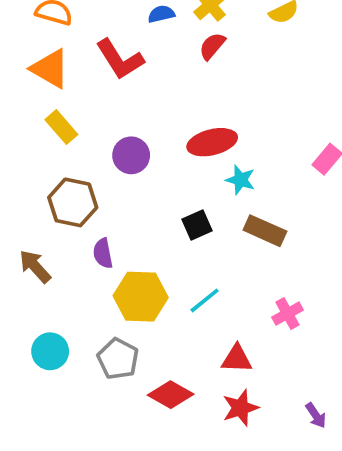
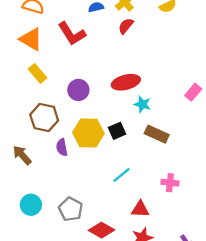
yellow hexagon: (141, 297) -> (88, 133), moved
pink cross: (288, 314) -> (170, 183), turned 35

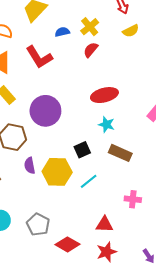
red ellipse: (126, 82) -> (104, 95), moved
purple circle: (78, 90) -> (45, 111), size x1.5
yellow hexagon: (88, 133) -> (57, 172), moved
cyan line: (121, 175) -> (89, 181), moved

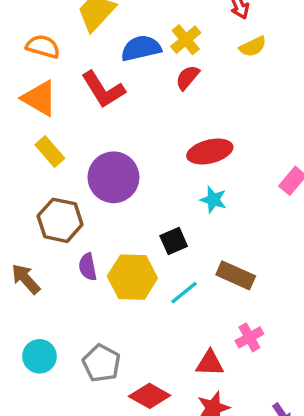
blue semicircle: (62, 32) -> (141, 48), size x1.6
brown rectangle: (120, 153) -> (236, 275), moved
pink cross: (133, 199) -> (249, 337), moved, turned -35

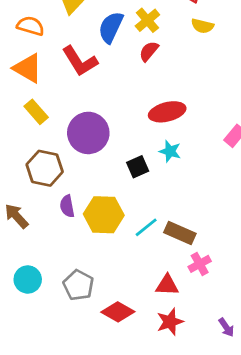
yellow semicircle: (253, 47) -> (202, 26), turned 40
blue semicircle: (141, 48) -> (111, 27), turned -52
black square: (174, 241) -> (138, 167), moved
brown rectangle: (236, 275) -> (180, 233), moved

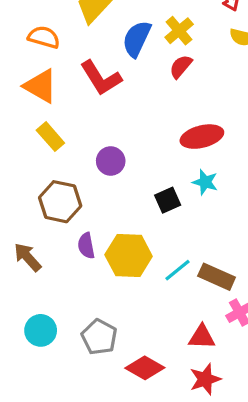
purple circle: (88, 133) -> (111, 161), size x0.6

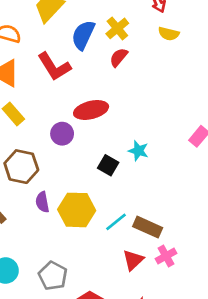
red ellipse: (202, 137) -> (91, 110), moved
black square: (168, 200) -> (108, 165), turned -36
red triangle: (202, 337) -> (133, 260), moved, turned -45

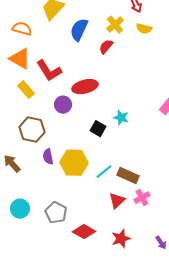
yellow cross: (117, 28) -> (115, 25), moved
red L-shape: (54, 67) -> (49, 71), moved

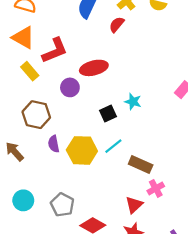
red L-shape: (49, 71) -> (55, 51), turned -80
black square: (98, 129) -> (108, 114), turned 35
cyan line: (104, 172) -> (113, 146), moved
red triangle: (117, 201) -> (134, 205), moved

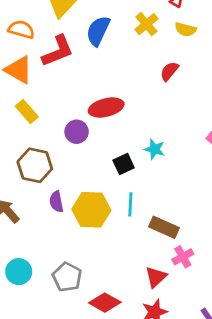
red semicircle: (117, 24) -> (169, 71), moved
red L-shape: (55, 51) -> (58, 51), moved
cyan line: (113, 146) -> (130, 204), turned -48

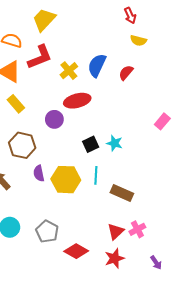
yellow cross: (146, 24) -> (69, 71), moved
blue semicircle: (98, 31) -> (97, 65), moved
cyan star: (155, 149) -> (115, 143), moved
pink cross: (183, 257) -> (137, 229), moved

